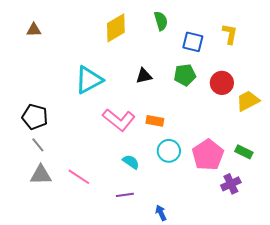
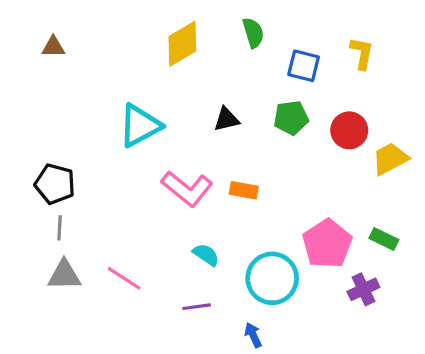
gray line: (38, 145) -> (60, 228), turned 42
cyan circle: (169, 151) -> (272, 278), moved, size x1.4

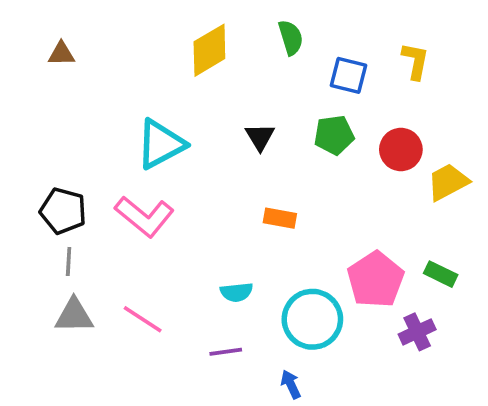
black triangle: (226, 119) -> (260, 137), turned -48
pink L-shape: (187, 189) -> (144, 216), moved
cyan semicircle: (206, 255) -> (237, 292), turned 140

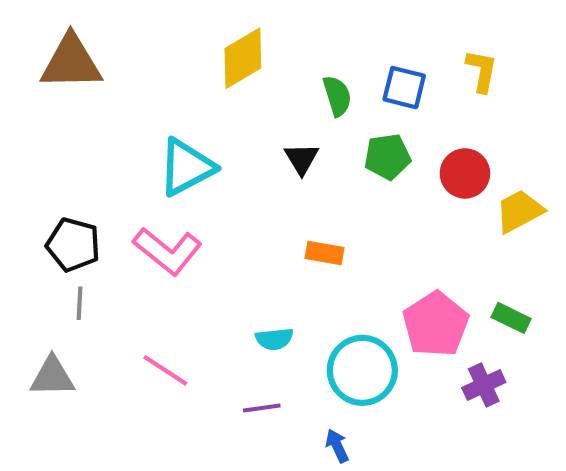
green semicircle: (291, 38) -> (337, 96), moved
brown triangle: (61, 54) -> (71, 62), size x2.0
gray triangle: (74, 316) -> (52, 377), moved

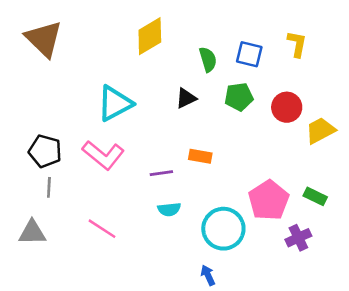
brown triangle: (71, 62) -> (44, 39), turned 45
black triangle: (302, 159) -> (186, 98), turned 35
purple line: (262, 408) -> (161, 173), moved

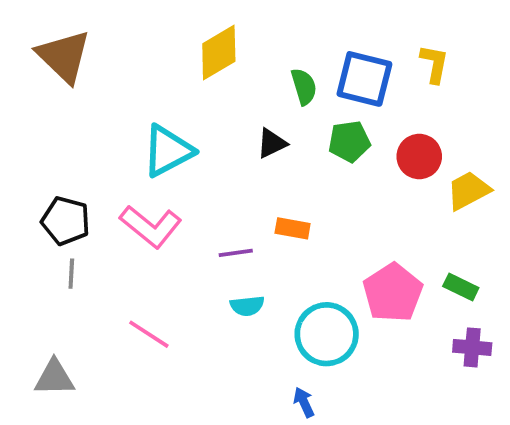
blue square: (249, 54) -> (364, 79), size x1.4
gray triangle: (32, 233) -> (54, 378), moved
purple cross: (298, 238) -> (472, 347), moved, turned 30

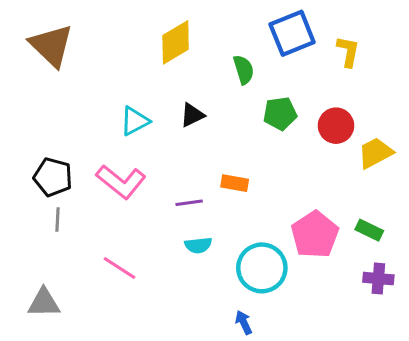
blue square: (364, 79) -> (292, 33), moved, turned -36
black triangle: (272, 143) -> (192, 115), moved
cyan triangle: (168, 151) -> (135, 121), size x0.7

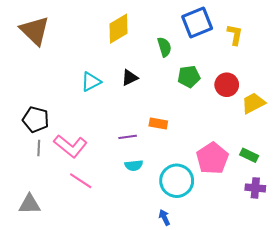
pink L-shape: (121, 182) -> (70, 146), moved

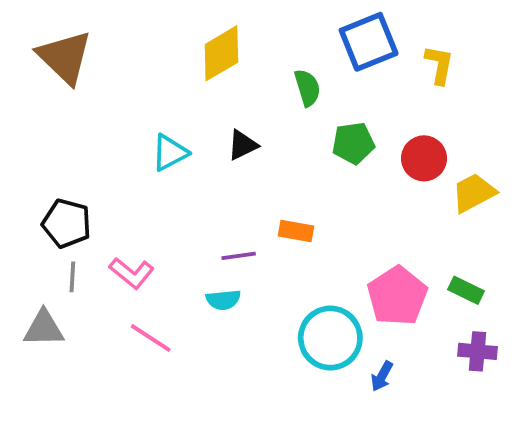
pink L-shape: (70, 146) -> (132, 273), size x0.7
cyan semicircle: (134, 165) -> (223, 300), moved
gray triangle: (30, 204) -> (44, 328), moved
blue arrow: (164, 217) -> (382, 376), moved, turned -126

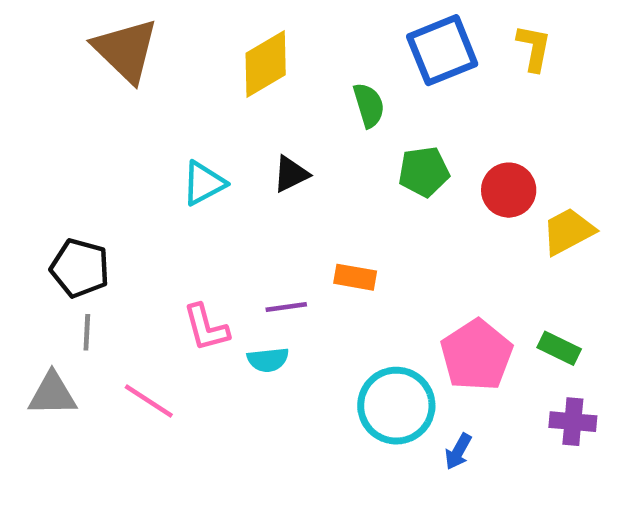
brown triangle: (65, 57) -> (126, 50), moved
yellow L-shape: (439, 65) -> (534, 48), moved
pink L-shape: (132, 273) -> (206, 328), moved, turned 36
pink line: (151, 338) -> (149, 401), moved

